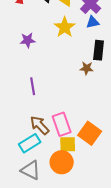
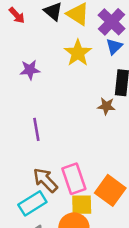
blue triangle: (93, 22) -> (114, 46), turned -32

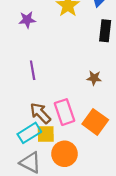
brown star: (106, 106) -> (94, 78), moved
yellow square: (82, 205) -> (46, 134), moved

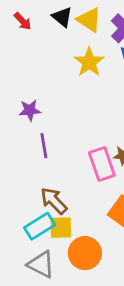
purple star: (27, 20) -> (30, 110), moved
pink rectangle: (64, 112) -> (102, 164), moved

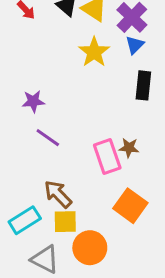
purple line: (44, 146) -> (48, 138), turned -45
cyan rectangle: (40, 226) -> (25, 220), moved

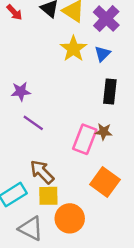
blue triangle: (135, 45) -> (102, 54), moved
black rectangle: (143, 85) -> (110, 91), moved
pink rectangle: (107, 156) -> (85, 139), turned 40

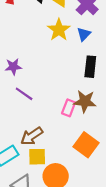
brown star: (104, 132) -> (85, 101), size x1.5
pink rectangle: (85, 139) -> (69, 108), size x0.7
brown arrow: (42, 172) -> (32, 136), turned -80

